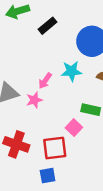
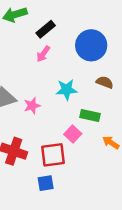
cyan star: (72, 71) -> (67, 90), moved
pink arrow: (45, 81) -> (43, 54), moved

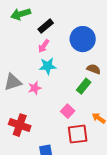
cyan star: (67, 90) -> (48, 66), moved
green rectangle: (90, 115) -> (84, 86), moved, turned -63
red square: (53, 155) -> (78, 134), moved

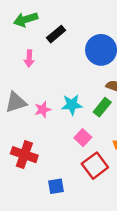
pink arrow: (44, 46) -> (29, 58), moved, turned -32
cyan star: (48, 66) -> (72, 105), moved
red square: (78, 134) -> (95, 166), turned -30

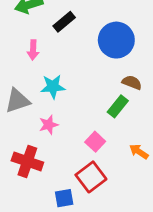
cyan star: (72, 105) -> (53, 87), moved
pink star: (43, 110) -> (49, 125), moved
red square: (95, 166) -> (91, 177), moved

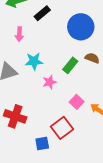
green rectangle: (118, 106) -> (70, 65), moved
pink star: (49, 125) -> (50, 82), moved
pink square: (95, 142) -> (77, 102), moved

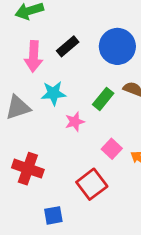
black rectangle: (42, 13) -> (68, 46), moved
pink arrow: (19, 34) -> (34, 56), size x1.5
blue square: (42, 143) -> (53, 215), moved

